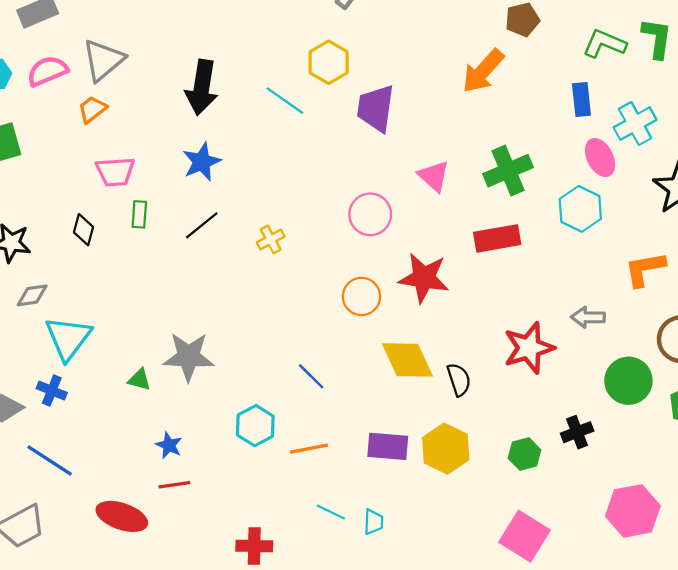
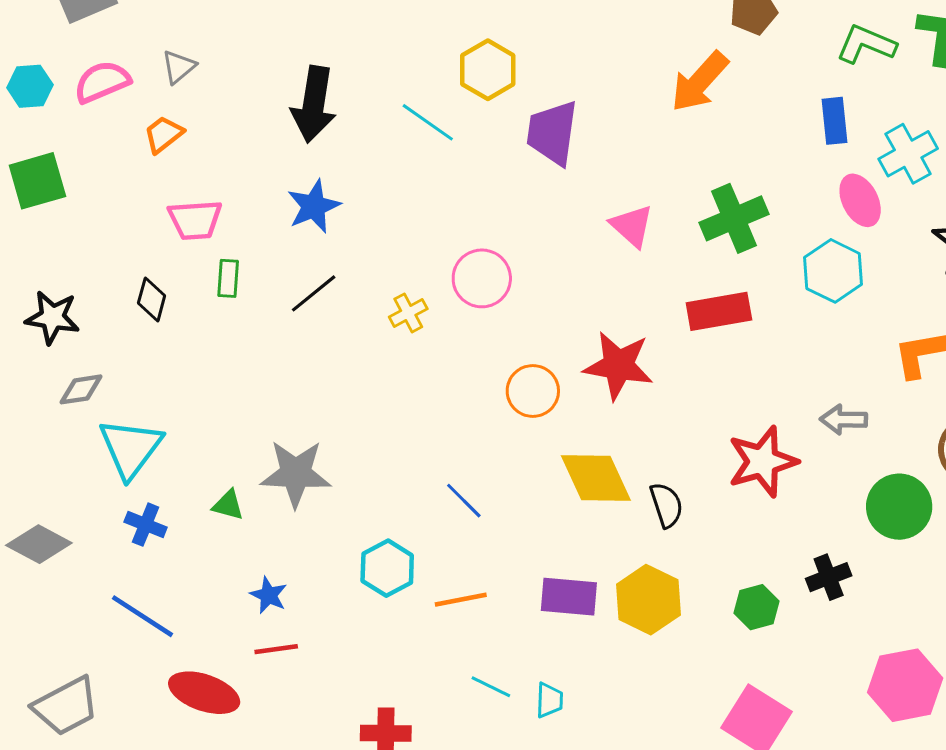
gray triangle: (103, 60) -> (179, 67), size x0.6
pink circle: (370, 214) -> (482, 278), moved
blue cross: (52, 391) -> (146, 525), moved
blue line: (50, 461) -> (143, 616), moved

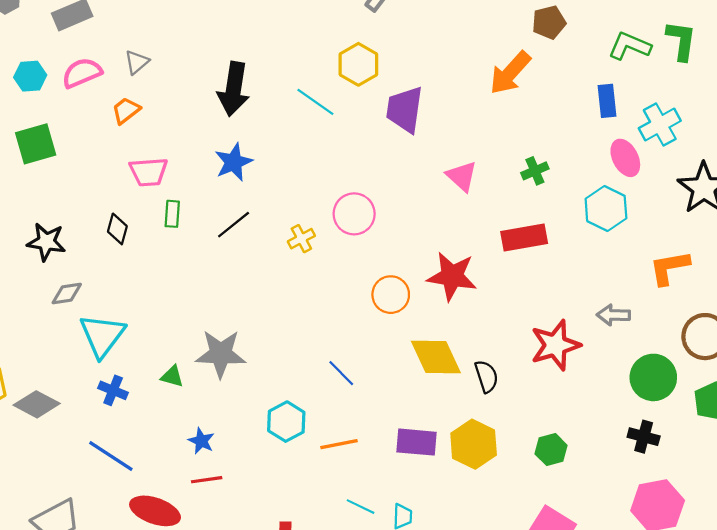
green cross: (734, 218) -> (535, 171), size x0.6
black cross: (829, 577) -> (644, 437), moved, turned 36

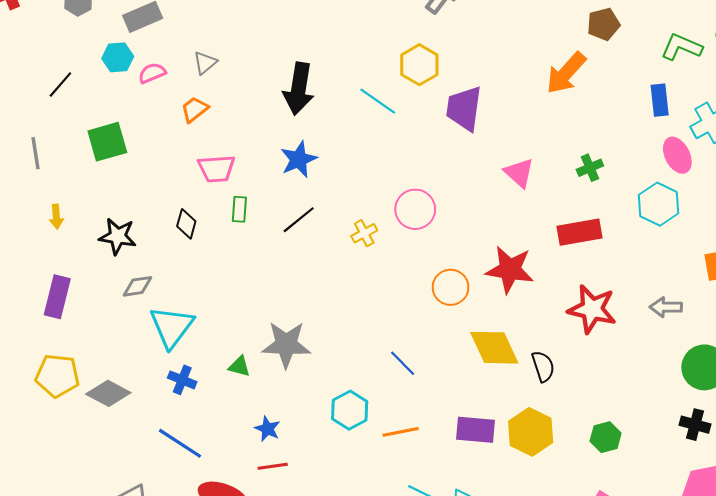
pink semicircle: (82, 73) -> (152, 73), size x0.7
cyan hexagon: (30, 76) -> (118, 57), moved
red star: (555, 345) -> (592, 309), moved, turned 30

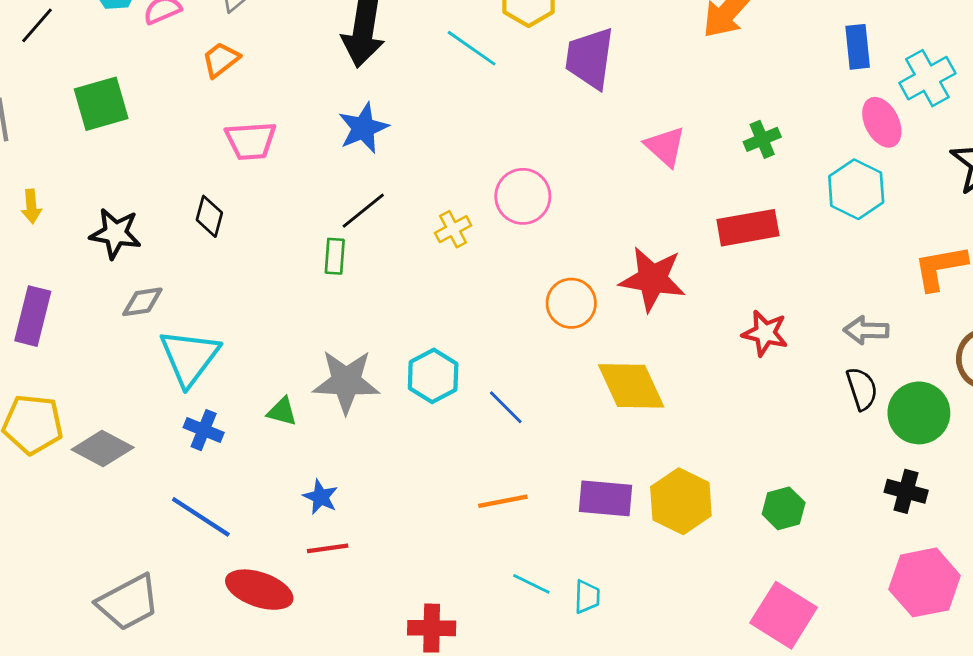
green rectangle: (239, 209) -> (335, 256), moved
red star: (592, 309) -> (765, 333), size x0.7
black semicircle: (543, 366) -> (862, 389), moved
cyan hexagon: (350, 410) -> (433, 376), moved

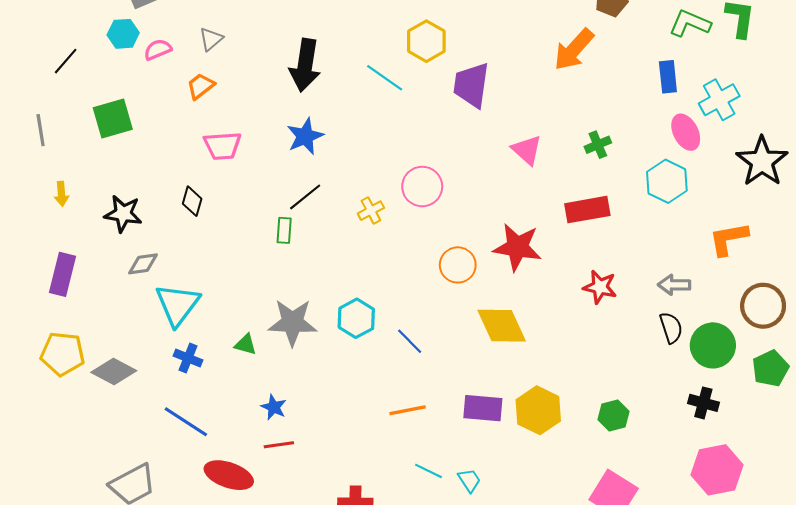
cyan trapezoid: (587, 597) -> (469, 480), turned -35

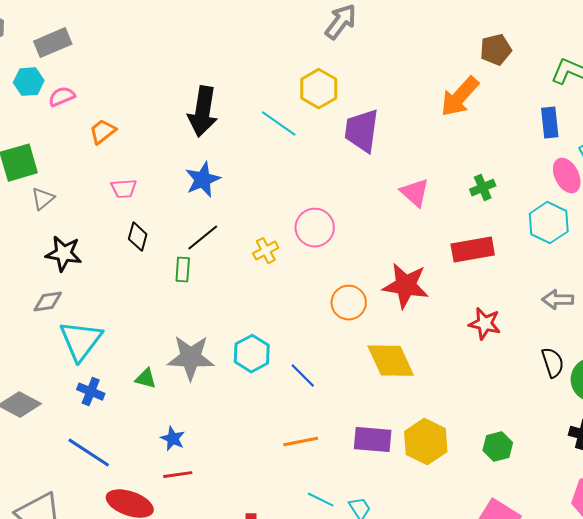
gray triangle: (211, 39) -> (43, 199), moved
pink trapezoid: (222, 146) -> (124, 189), size x0.7
black diamond: (192, 201) -> (138, 237), moved
black star: (123, 214) -> (64, 254), moved
gray arrow: (674, 285) -> (558, 300), moved

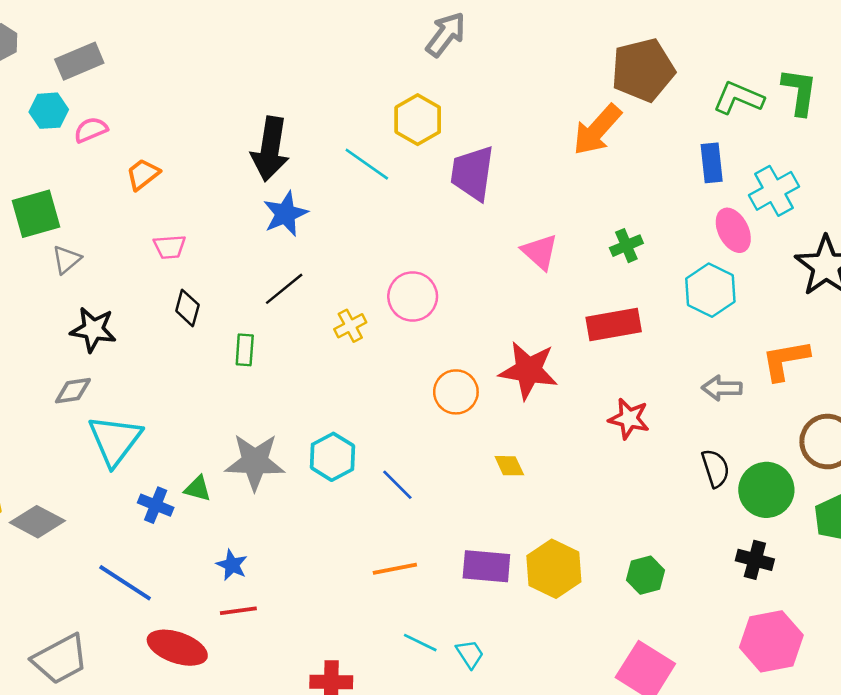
brown pentagon: (496, 50) -> (643, 70), size x1.6
blue star: (203, 180) -> (285, 214), moved
black line: (203, 238) -> (284, 289), moved
yellow diamond: (391, 361) -> (509, 466), size x0.5
blue cross: (91, 392) -> (156, 505), moved

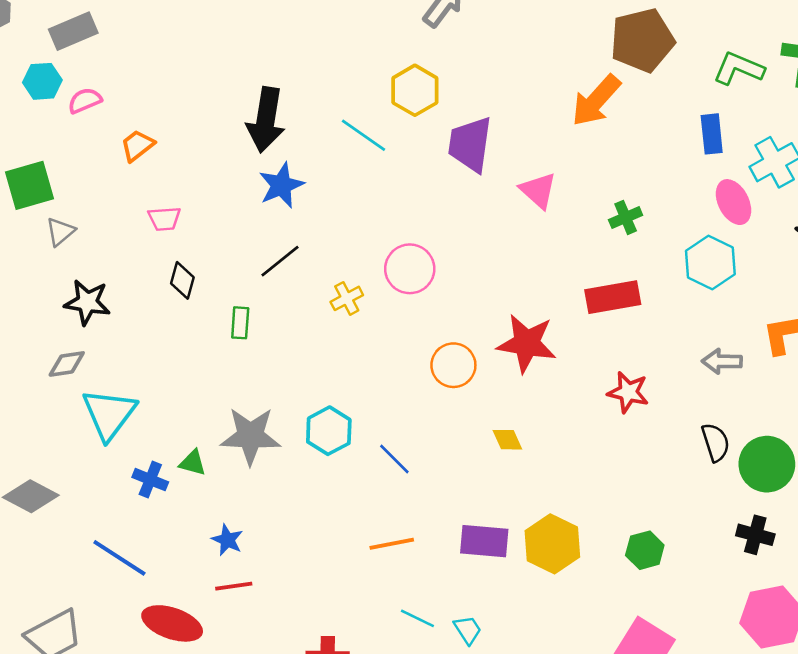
pink triangle: (540, 252) -> (538, 190), moved

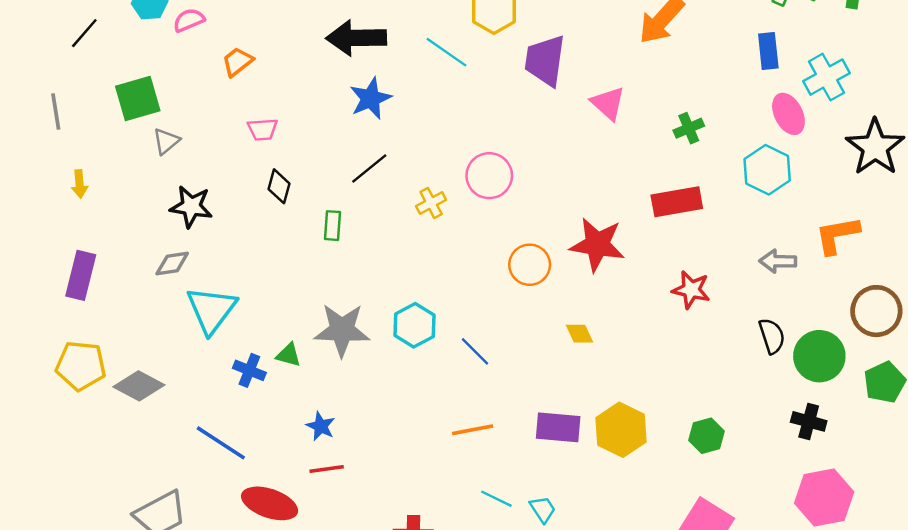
black arrow: (266, 120) -> (356, 38), turned 80

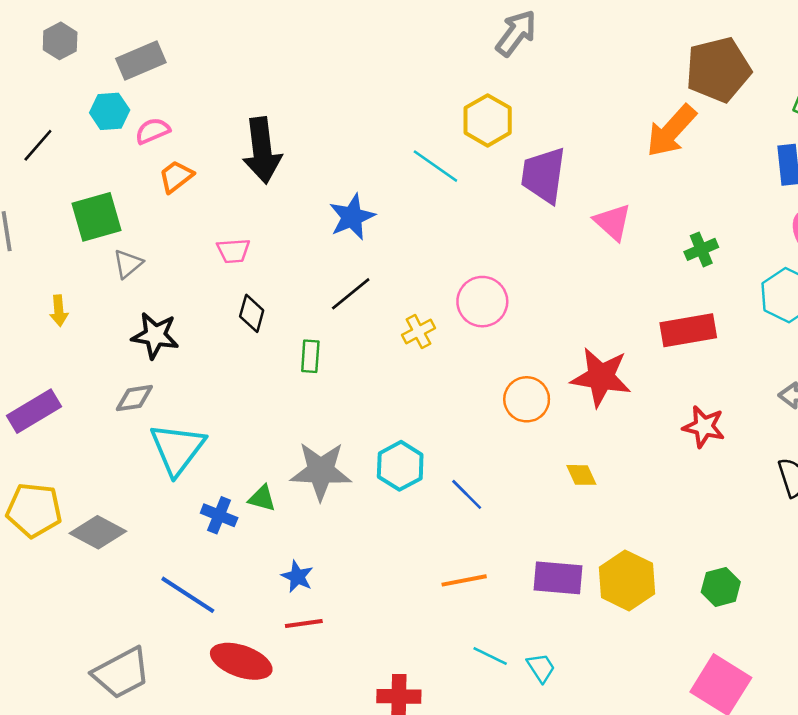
black arrow: (356, 38) -> (262, 150), moved, turned -96
orange trapezoid: (237, 62) -> (176, 176), moved
yellow arrow: (80, 184) -> (59, 311), moved
purple rectangle: (81, 275) -> (34, 411), turned 45

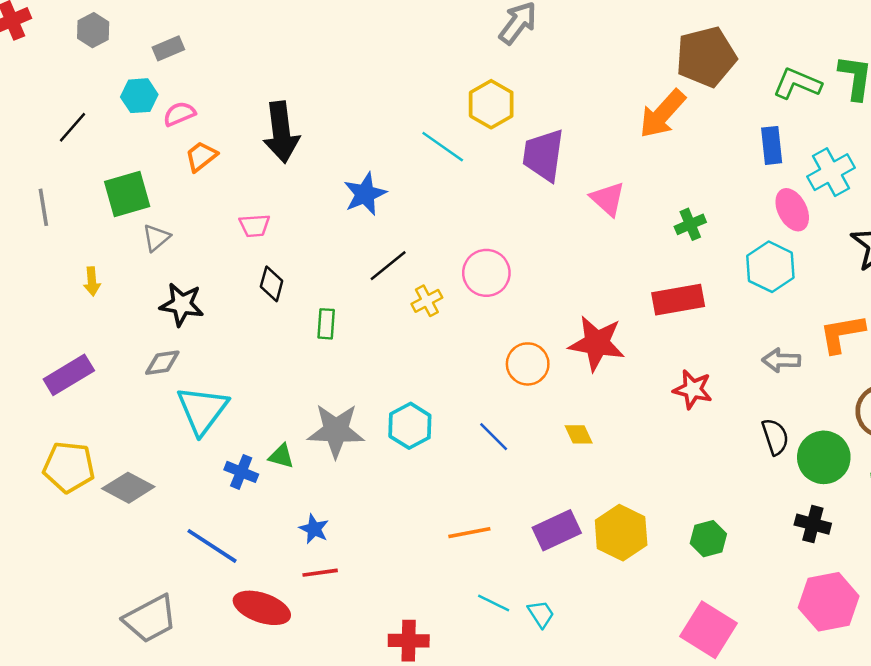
gray rectangle: (141, 60) -> (168, 48), size x0.7
black line: (351, 294) -> (388, 266), moved
blue line: (467, 494) -> (494, 437), moved
purple rectangle: (558, 578) -> (557, 530), turned -30

